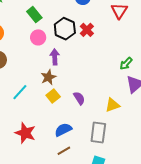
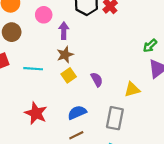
pink circle: (38, 37) -> (44, 15), moved
purple arrow: (55, 57) -> (64, 31), moved
cyan line: (20, 92) -> (33, 69), turned 48

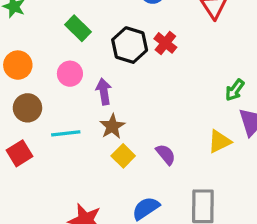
cyan line: (33, 69) -> (66, 133), moved
yellow triangle: (132, 89) -> (219, 141), moved

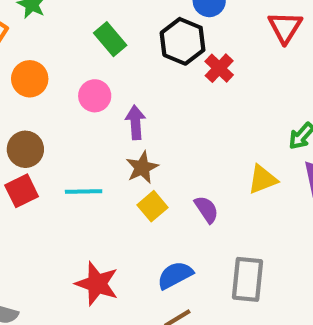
black hexagon: (130, 45) -> (183, 41), moved
brown circle: (27, 108) -> (25, 149), moved
cyan line: (66, 133) -> (84, 191), moved
yellow triangle: (219, 141) -> (263, 179), moved

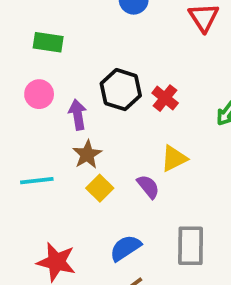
green rectangle: (110, 39) -> (48, 42), turned -36
black hexagon: (183, 41) -> (121, 90), moved
red cross: (219, 68) -> (165, 98), moved
yellow triangle: (263, 179) -> (174, 158), moved

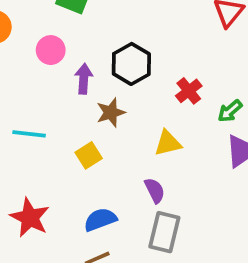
red cross: (165, 98) -> (189, 91), moved
brown star: (87, 154) -> (111, 113), moved
purple semicircle: (148, 187) -> (155, 190), moved

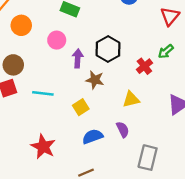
green arrow: (230, 111) -> (166, 51), moved
brown star: (111, 113) -> (95, 80), turned 30
blue semicircle: (100, 220) -> (93, 136), moved
gray rectangle: (164, 232) -> (148, 158), moved

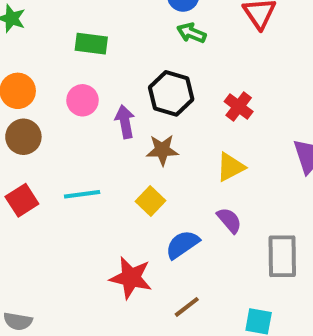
green arrow: (166, 51) -> (191, 33), moved, turned 77
brown circle: (13, 65) -> (23, 137), moved
red star: (43, 147) -> (131, 278), moved

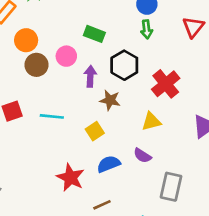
green arrow: (191, 33) -> (147, 29), turned -132
green rectangle: (91, 44) -> (94, 34), moved
red cross: (239, 107) -> (166, 84), size x1.5
brown circle: (23, 137) -> (36, 65), moved
purple semicircle: (229, 220) -> (142, 156), turned 150

